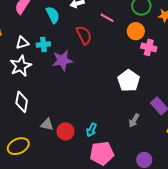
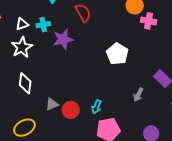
white pentagon: (129, 81) -> (117, 54), moved
gray triangle: (47, 124) -> (52, 104), turned -32

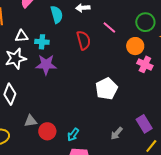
purple star: (63, 39) -> (46, 65), moved

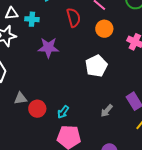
orange circle: (135, 46) -> (104, 29), moved
purple star: (46, 65) -> (48, 48), moved

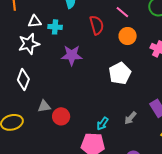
cyan arrow: (63, 112) -> (103, 124), moved

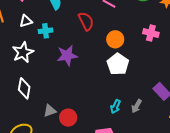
white triangle: (35, 21) -> (26, 21), moved
orange circle: (128, 36) -> (115, 39), moved
cyan arrow: (103, 124) -> (116, 106), moved

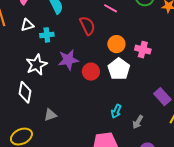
pink cross: (151, 33) -> (143, 50), moved
white star: (23, 52) -> (36, 65), moved
gray arrow: (137, 106) -> (138, 122), moved
red circle: (68, 118) -> (91, 72), moved

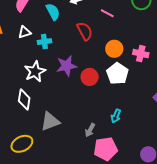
gray triangle: (50, 115) -> (50, 121), size x1.5
gray arrow: (138, 122) -> (90, 130), moved

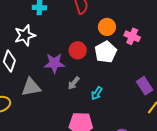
purple star: (67, 66) -> (54, 63), moved
gray arrow: (90, 130) -> (74, 83), moved

